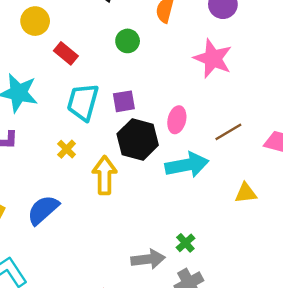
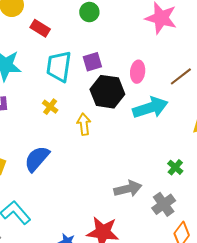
yellow arrow: (105, 175) -> (84, 124), size x0.7
green cross: (185, 243) -> (175, 167), moved

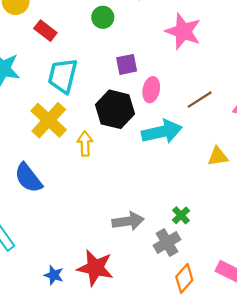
purple square: (92, 62) -> (127, 64), moved
yellow cross: (50, 107) -> (49, 120), size x2.0
blue semicircle: (37, 159) -> (28, 178), turned -84
green cross: (175, 167) -> (181, 215), moved

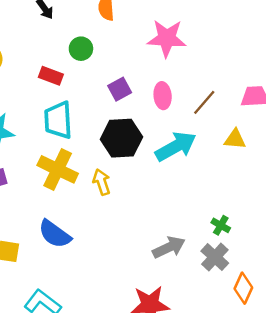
red rectangle: (45, 31) -> (51, 76), moved
pink ellipse: (151, 90) -> (163, 96), moved
yellow triangle: (218, 156) -> (235, 139), moved, turned 30

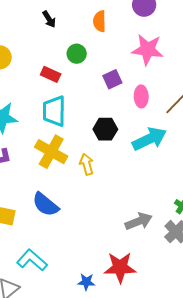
purple square: (120, 89) -> (112, 79), moved
black hexagon: (121, 138) -> (105, 129), size x0.7

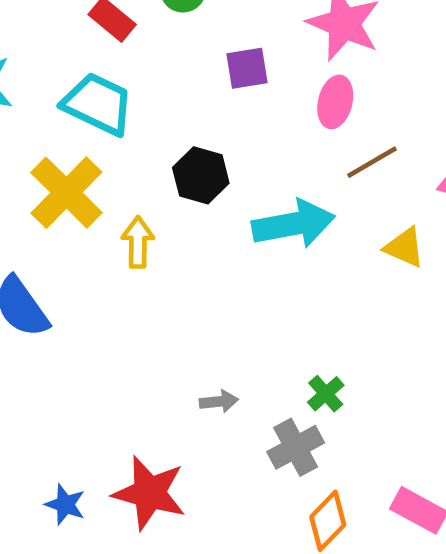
pink ellipse: (141, 96) -> (335, 102), moved
cyan trapezoid: (54, 111) -> (98, 104), turned 100
gray arrow: (139, 221) -> (219, 401), size x0.6

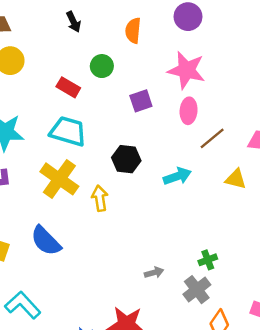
cyan arrow: (293, 224) -> (177, 176), size x0.7
green cross: (326, 394) -> (208, 260), turned 30

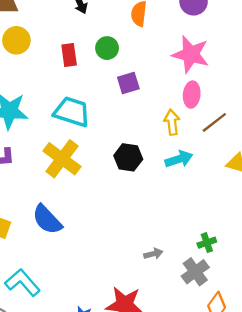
red rectangle: (68, 87) -> (69, 55), moved, turned 50
purple square: (141, 101) -> (128, 83), moved
black hexagon: (126, 159) -> (128, 157), moved
yellow arrow: (100, 198) -> (172, 122), moved

